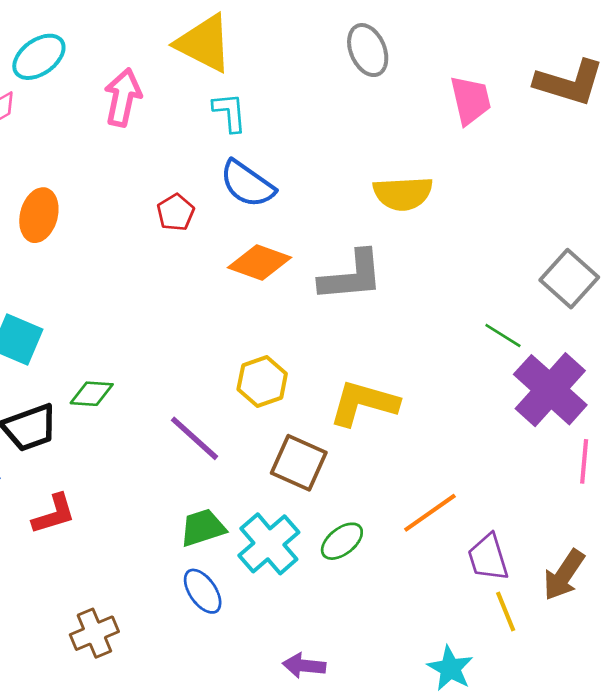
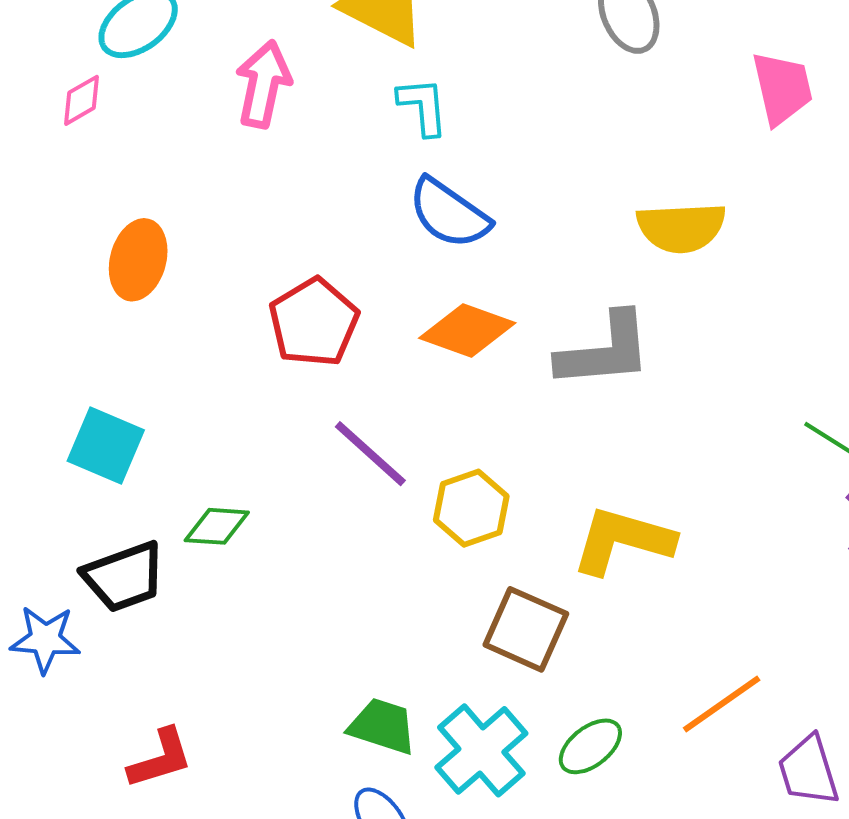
red pentagon: (176, 212) -> (314, 322), moved, size x1.6
purple line: (195, 438) -> (370, 454), moved
red L-shape: (54, 514) -> (160, 759), moved
green trapezoid: (203, 528) -> (382, 726), turned 36

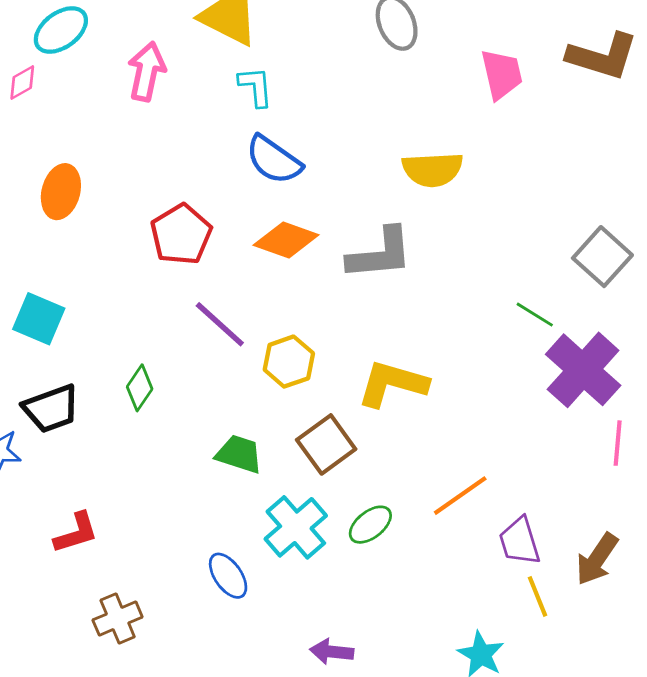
green diamond: (217, 526) -> (140, 388), moved, turned -60
brown square: (526, 629) -> (326, 444), turned 30
green trapezoid: (382, 726) -> (239, 454), moved

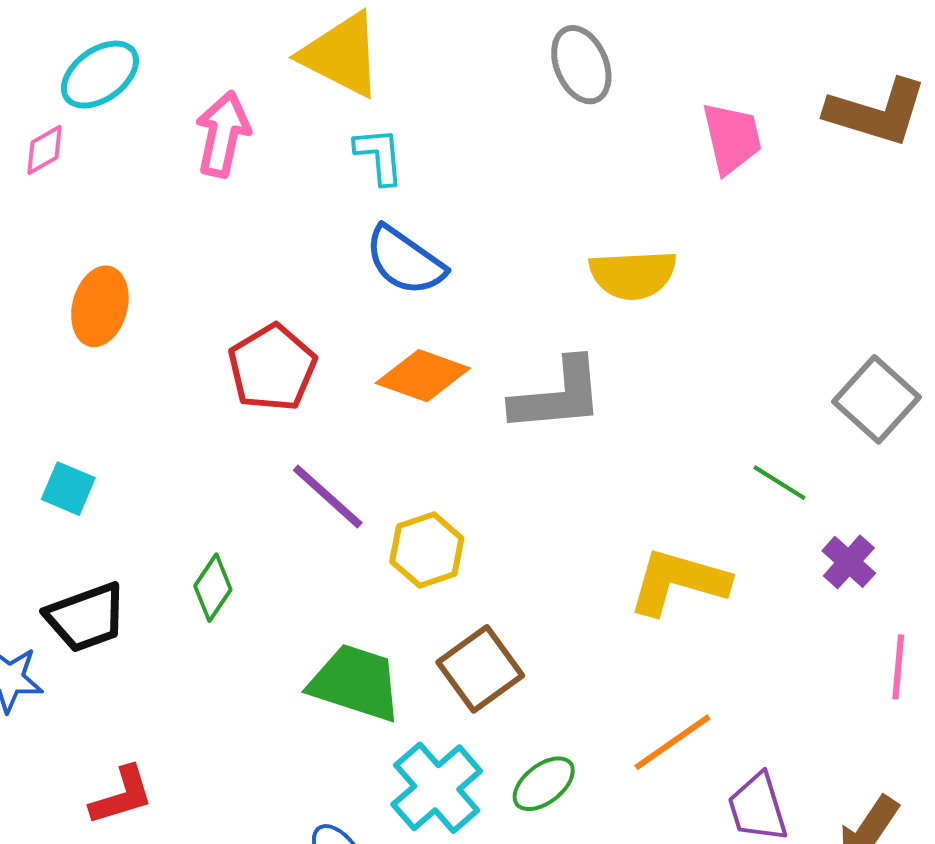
cyan square: (39, 319) -> (68, 489), size x0.7
purple cross: (583, 370) -> (849, 562), size x0.5
yellow L-shape: (392, 384) -> (678, 582), moved
green trapezoid: (239, 454) -> (355, 683), size x1.4

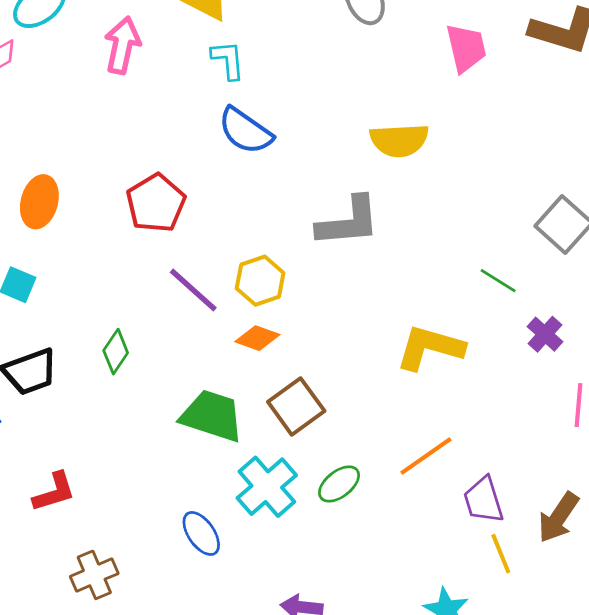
orange ellipse: (100, 306) -> (39, 202), moved
orange diamond: (423, 376) -> (257, 338), moved, size x0.7
yellow hexagon: (427, 550) -> (260, 281), moved

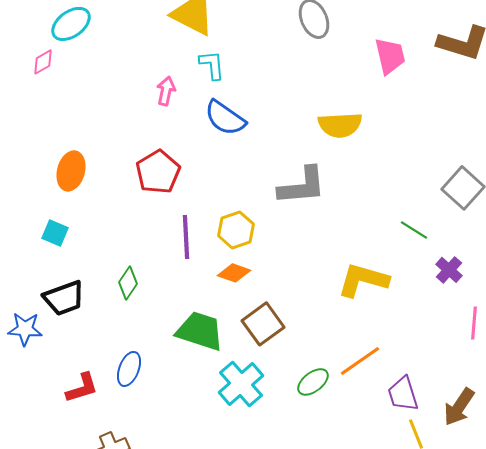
pink arrow: (122, 45) -> (166, 91), moved, size x0.7
purple line: (193, 290) -> (186, 237), turned 45
green ellipse: (339, 484) -> (313, 382), moved
blue ellipse: (201, 533) -> (129, 369), moved, turned 56

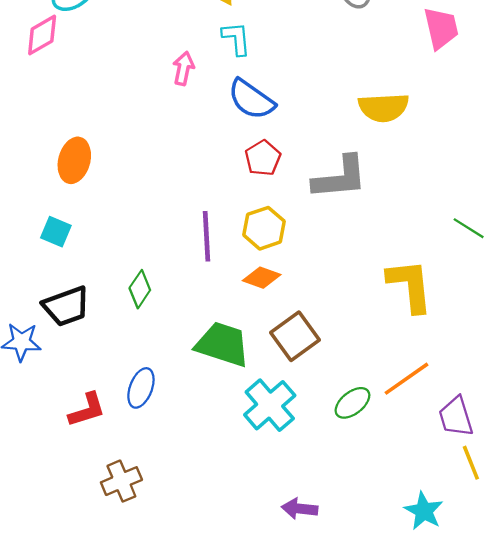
pink diamond: (43, 62) -> (42, 35), size x1.4
red pentagon: (158, 172) -> (263, 158), moved, size x0.7
yellow L-shape: (363, 280) -> (410, 286), turned 68

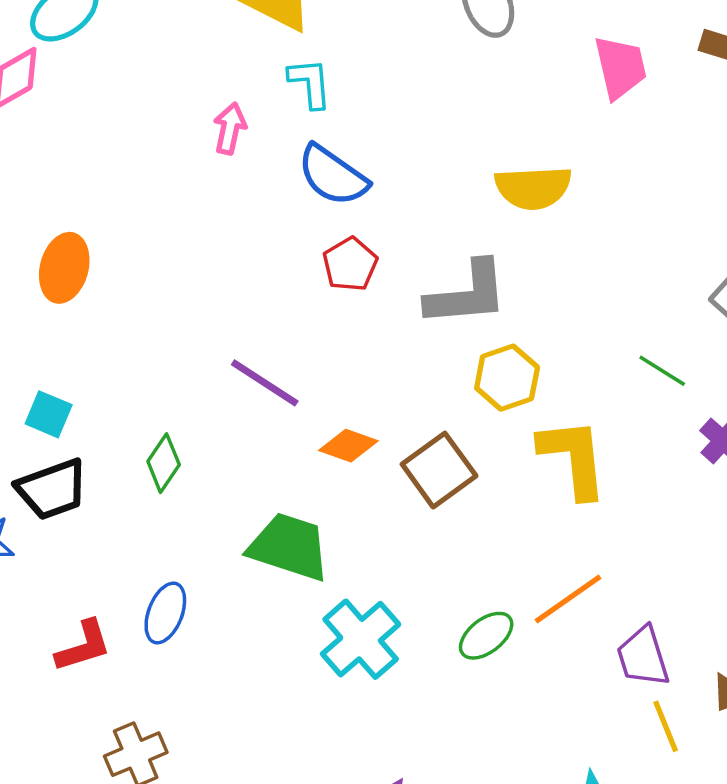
yellow hexagon: (264, 228) -> (507, 378), moved
cyan square: (56, 232) -> (49, 414), moved
purple line: (206, 236) -> (265, 383), turned -54
brown square: (295, 336) -> (439, 470), moved

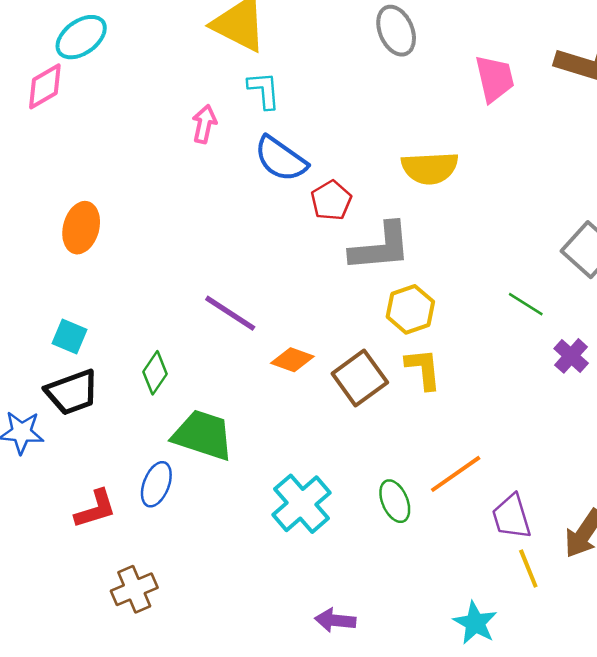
red pentagon: (350, 264) -> (331, 200), moved
yellow L-shape: (573, 458) -> (423, 369), moved, size x0.7
green trapezoid: (289, 547) -> (203, 435), moved
green ellipse: (486, 636) -> (395, 501), turned -75

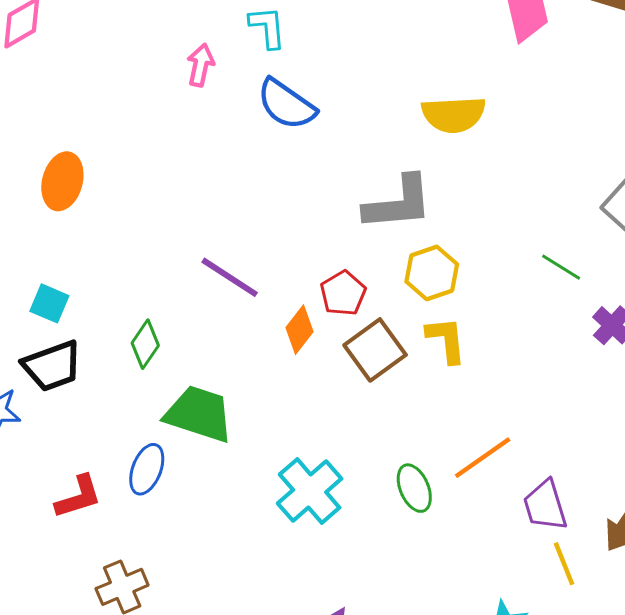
red pentagon: (331, 200) -> (343, 293), moved
orange diamond: (292, 360) -> (299, 330), turned -72

